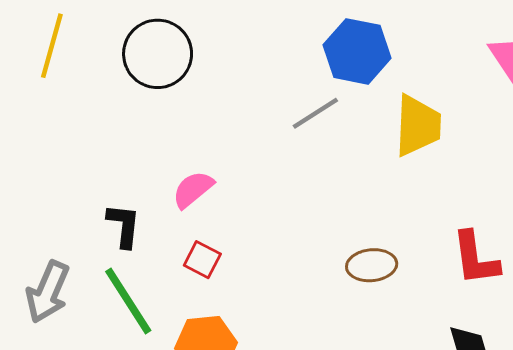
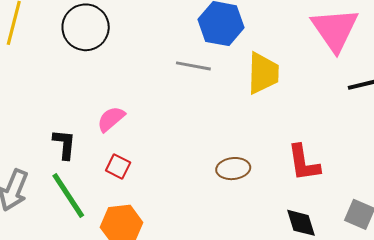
gray line: (315, 113) -> (193, 66), turned 44

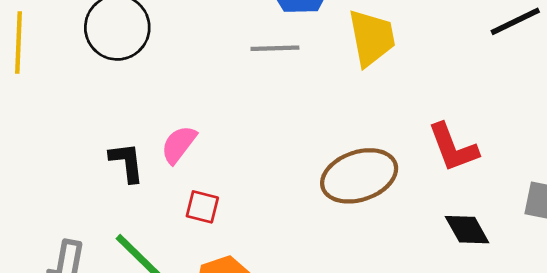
black L-shape: (64, 144) -> (127, 162), moved
brown ellipse: (233, 169) -> (359, 176), size x1.6

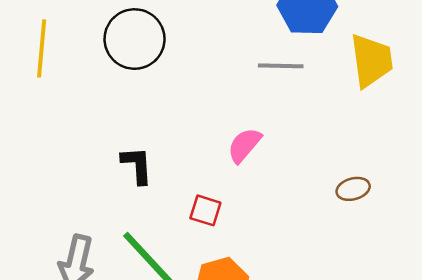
pink semicircle: (179, 144) -> (244, 145), moved
brown ellipse: (359, 176) -> (353, 189), size x0.5

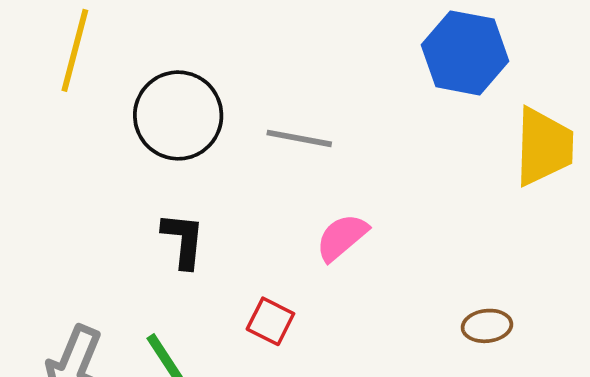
black circle: (135, 39) -> (178, 115), moved
gray line: (281, 66) -> (299, 138), moved

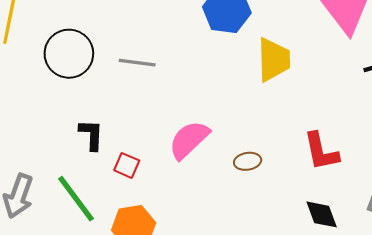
pink semicircle: (342, 237) -> (189, 140), moved, size x1.4
black L-shape: (183, 240) -> (91, 135), moved

